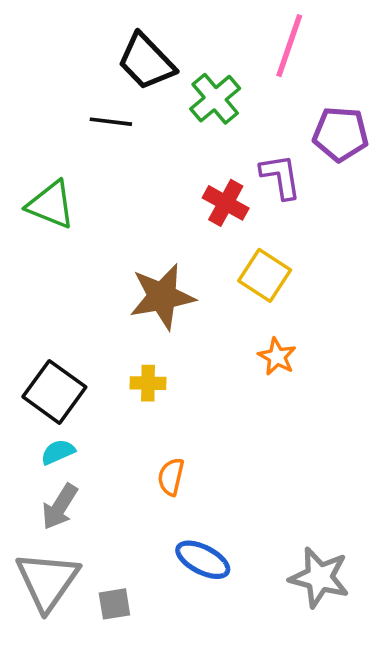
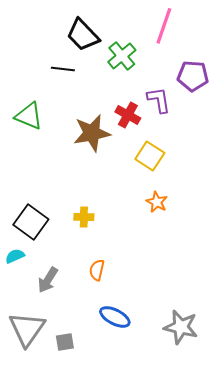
brown star: (162, 297) -> (92, 133), moved
cyan semicircle: (58, 452) -> (15, 256), moved
gray arrow: (60, 507) -> (48, 280), moved

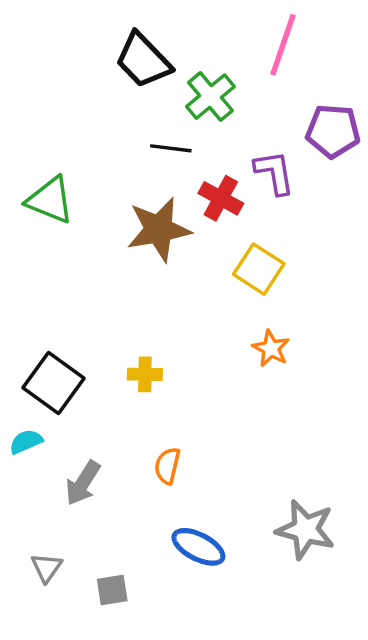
black line: (63, 69) -> (171, 148), moved
gray star: (181, 327) -> (305, 530), moved
gray triangle: (27, 329) -> (47, 568), size x0.5

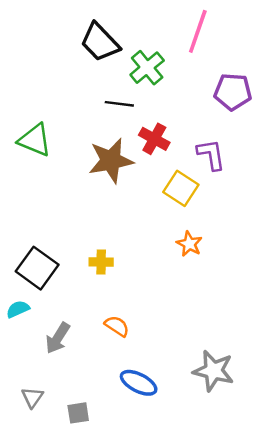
purple L-shape: (274, 172) -> (211, 155), moved
orange semicircle: (167, 466) -> (117, 326), turned 110

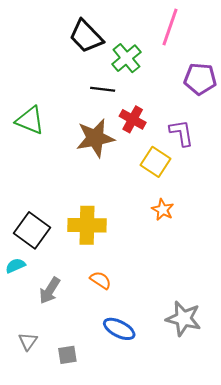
yellow cross: (101, 262) -> (87, 225), size x1.8

